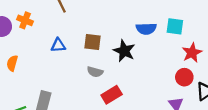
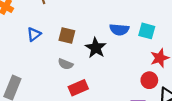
blue triangle: (58, 45) -> (34, 34), turned -40

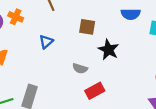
blue semicircle: (119, 30) -> (131, 14), moved
brown square: (67, 35) -> (87, 27), moved

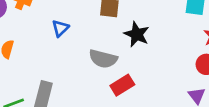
gray semicircle: (80, 68) -> (103, 59), size x1.5

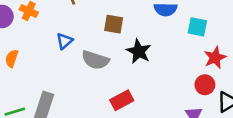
gray semicircle: (103, 59) -> (95, 60), moved

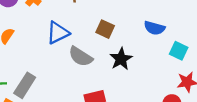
blue triangle: (65, 41) -> (58, 33), size x1.5

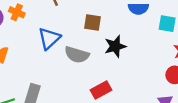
black star: (121, 59) -> (115, 46), turned 30

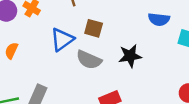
brown square: (92, 22) -> (94, 28), moved

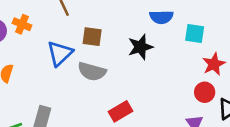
black star: (130, 56) -> (140, 47), moved

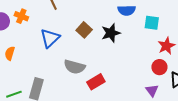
brown square: (92, 37) -> (84, 30), moved, turned 35
gray semicircle: (92, 71) -> (74, 67), moved

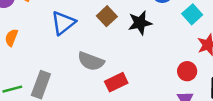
cyan square: (152, 23) -> (192, 14), turned 35
red circle: (159, 67) -> (187, 71), moved

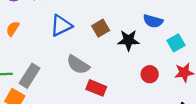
red circle: (187, 71) -> (150, 74), moved
red rectangle: (116, 82) -> (96, 88), turned 36

